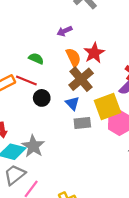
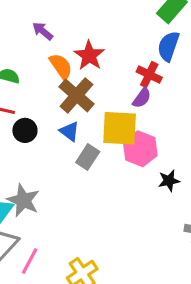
purple arrow: (64, 31) -> (43, 31), turned 72
yellow square: (107, 106) -> (120, 128), turned 32
gray rectangle: (82, 123) -> (88, 157), turned -42

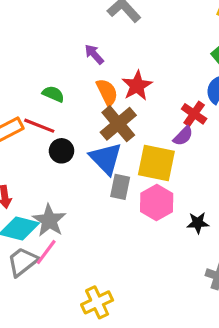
blue triangle: (69, 131) -> (106, 159), size x1.6
pink hexagon: (140, 149) -> (157, 203), moved
gray rectangle: (88, 157) -> (120, 187), turned -30
pink line: (30, 261) -> (46, 252), moved

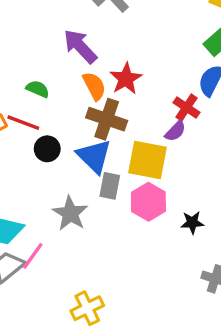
purple arrow: (94, 54) -> (80, 46), size x1.6
brown cross: (118, 124) -> (107, 119), turned -30
gray star: (49, 220) -> (70, 213), moved

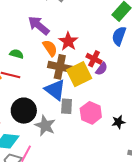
red cross: (187, 108) -> (94, 59), moved
black circle: (47, 149) -> (24, 111), moved, size x1.6
yellow square: (148, 160) -> (79, 74), moved, turned -30

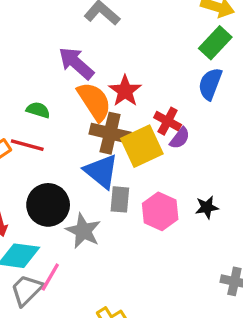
orange semicircle: (50, 48) -> (94, 101), size x1.4
black star: (118, 122) -> (207, 207), moved

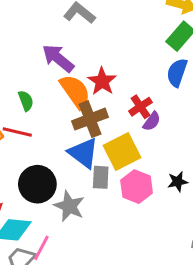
green semicircle: (38, 110) -> (26, 101), turned 54
red cross: (168, 121) -> (140, 107), turned 30
brown cross: (110, 133) -> (90, 119), turned -32
yellow square: (142, 146) -> (122, 151), moved

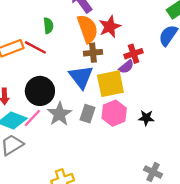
brown cross: (90, 119) -> (93, 53), size x0.7
purple semicircle: (152, 121) -> (126, 67), moved
gray rectangle: (101, 177) -> (87, 114), moved
pink line: (41, 248) -> (32, 118), moved

